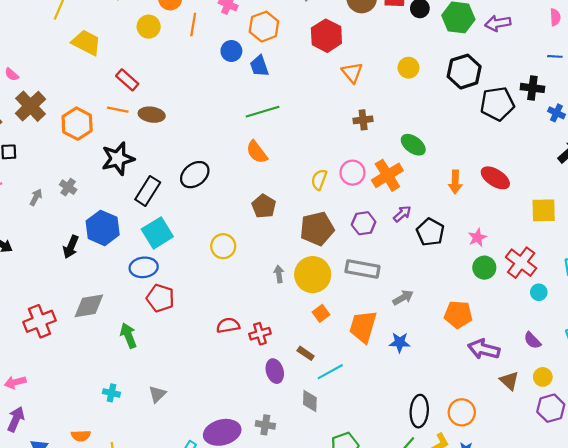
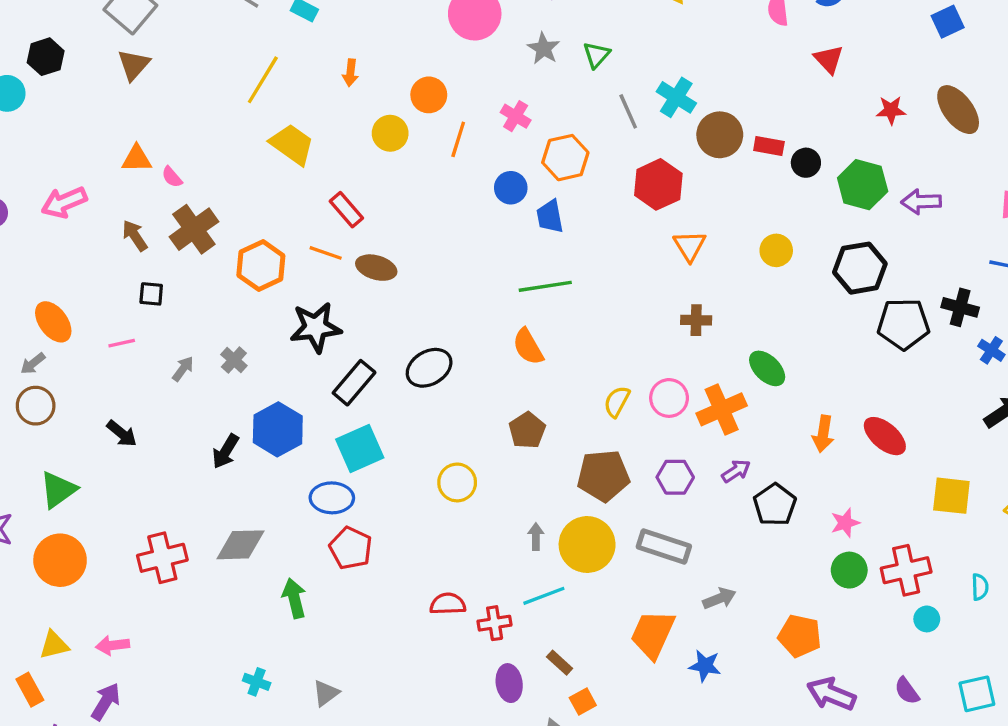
red cross: (521, 263) -> (906, 570), turned 32
orange square: (321, 313) -> (583, 701), moved
cyan line: (330, 372) -> (544, 596), moved

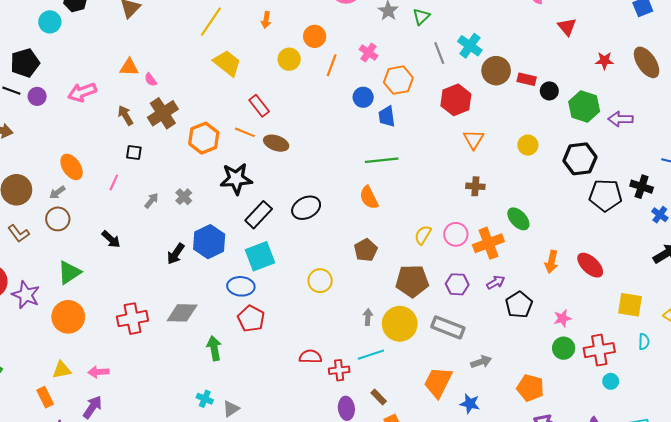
pink line: (122, 343) -> (114, 182), turned -56
cyan semicircle: (980, 587) -> (644, 342), moved
cyan cross: (257, 682) -> (205, 399), moved

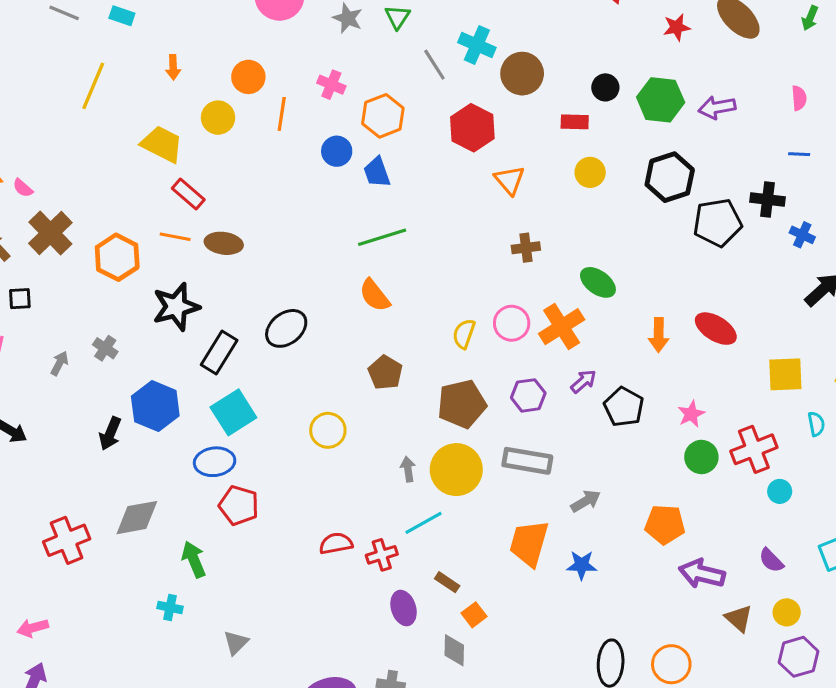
yellow trapezoid: (227, 63) -> (162, 144), moved
red rectangle: (527, 79) -> (575, 122), moved
cyan cross: (205, 399) -> (170, 607), moved

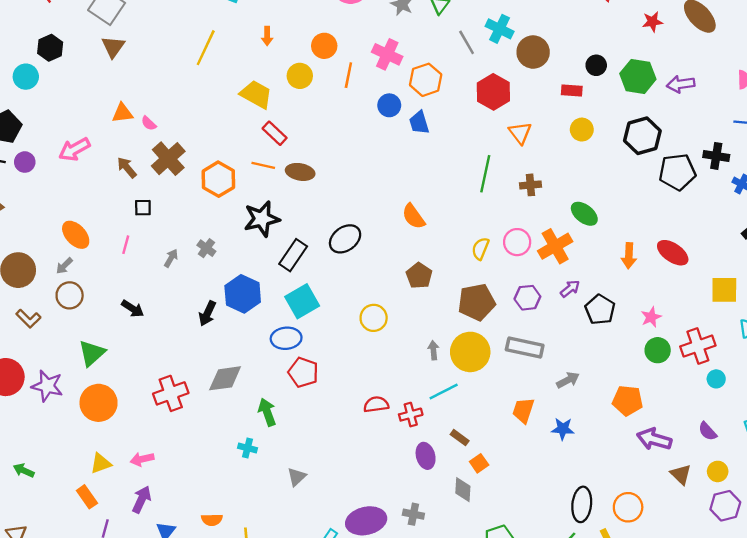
pink cross: (331, 85) -> (387, 54), size x1.4
green line: (382, 237) -> (485, 174), moved, turned -63
orange trapezoid: (529, 543) -> (523, 410), size x0.7

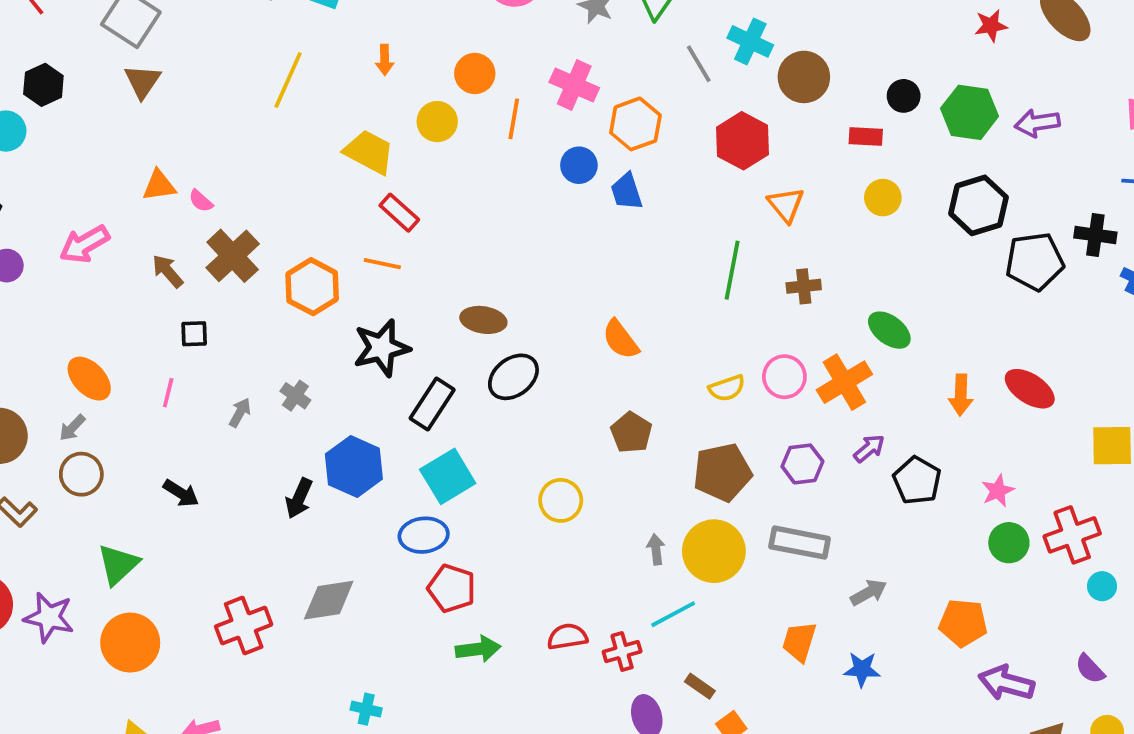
brown ellipse: (300, 172) -> (483, 320), moved
yellow semicircle: (480, 249) -> (727, 388), turned -130
green arrow: (267, 412) -> (478, 649), moved, turned 104

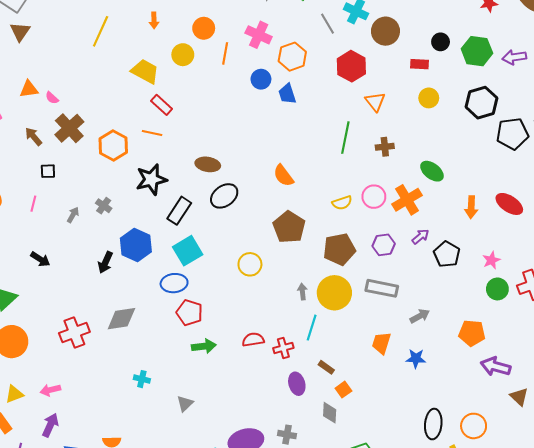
brown pentagon: (631, 433) -> (289, 227), size x1.4
cyan line: (673, 614) -> (312, 328), turned -45

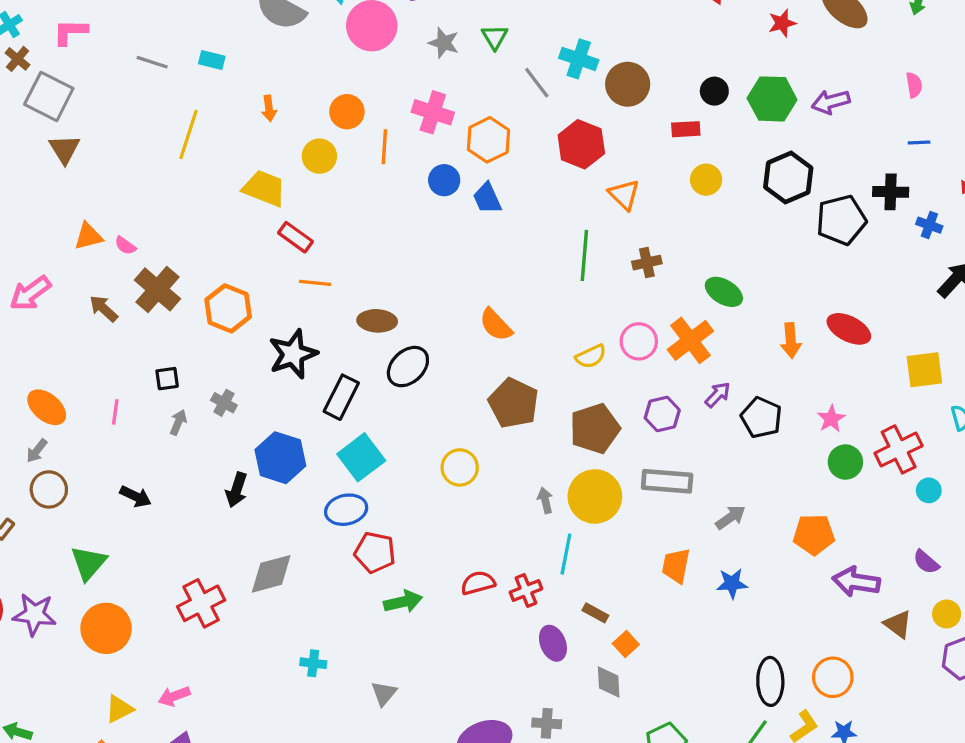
orange line: (152, 133) -> (315, 283), moved
black square: (48, 171) -> (167, 379), moved

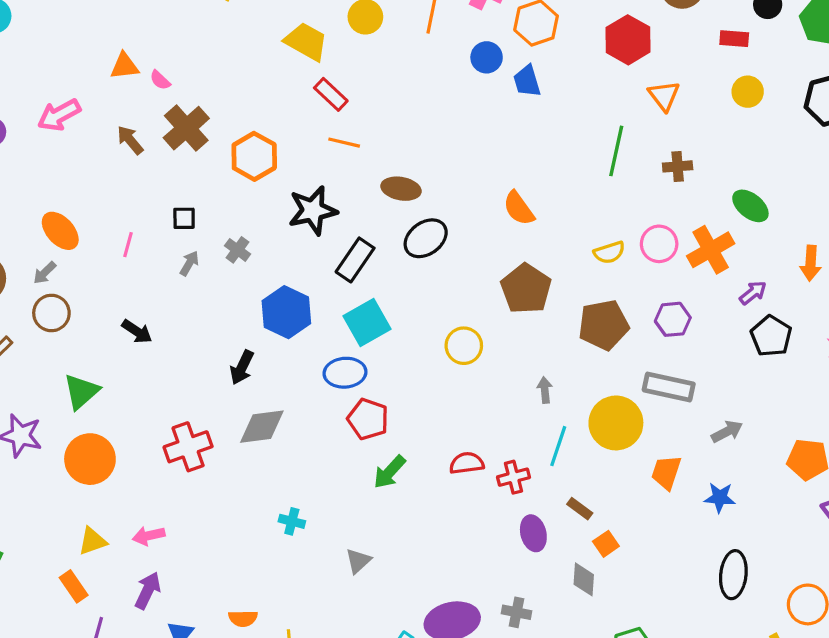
purple arrow: (718, 395) -> (753, 293), moved
black arrow: (237, 490) -> (242, 367), moved
yellow circle: (595, 496) -> (616, 423), moved
green arrow: (403, 602) -> (389, 472), turned 138
black ellipse: (770, 681) -> (733, 575), moved

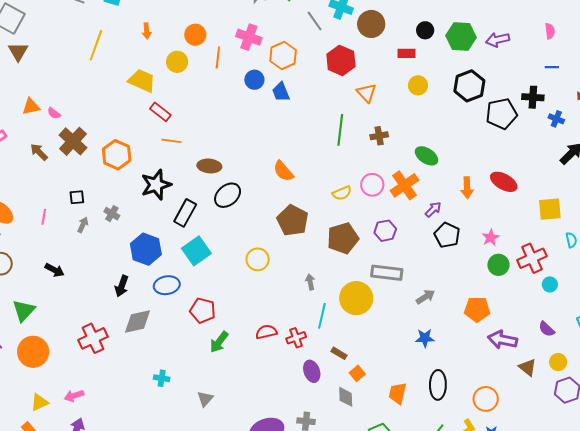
blue ellipse: (345, 373) -> (167, 285), moved
orange trapezoid: (666, 472) -> (398, 393), moved

